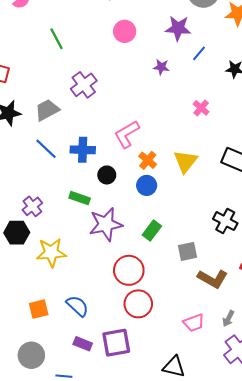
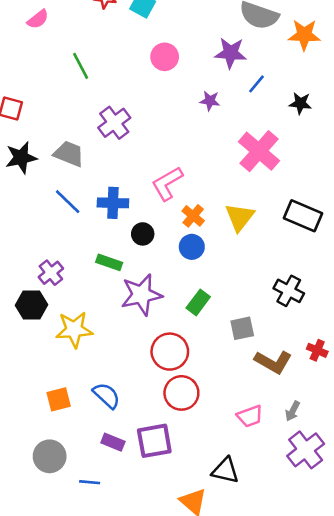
pink cross: (201, 108) -> (259, 151), size x2.0
gray trapezoid: (47, 110) -> (69, 154), turned 50

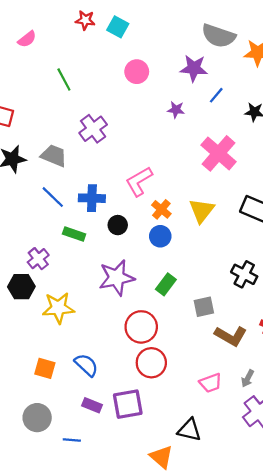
green rectangle: (109, 262) -> (74, 234), moved
orange square: (59, 399) -> (45, 368), turned 30

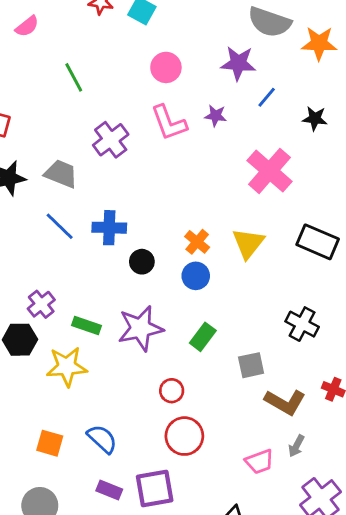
pink L-shape: (139, 181) -> (169, 123), moved, turned -80
green rectangle: (74, 234) -> (87, 325), moved
red circle: (141, 327) -> (172, 391), size x0.6
gray arrow: (248, 378) -> (296, 446), moved

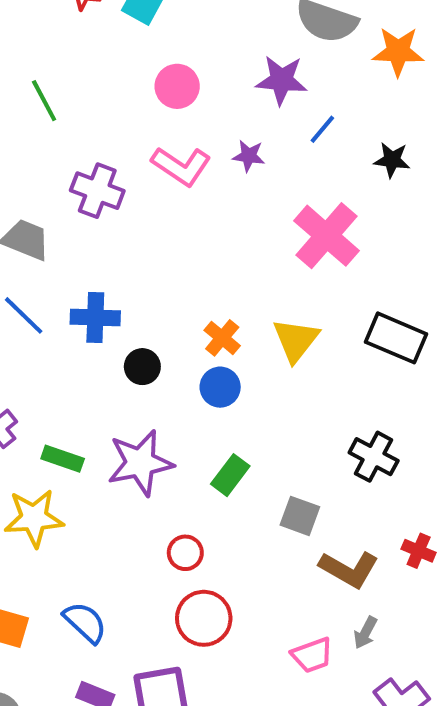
pink L-shape: (169, 123) -> (181, 166), turned -36
purple cross: (111, 140) -> (97, 191), turned -32
gray square: (251, 365) -> (300, 516), turned 32

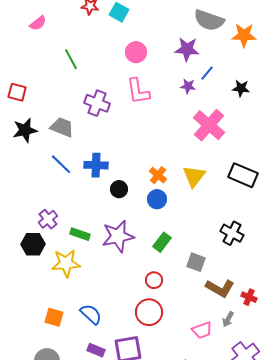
purple star: (249, 156) -> (188, 86), moved
pink L-shape: (181, 166) -> (138, 91), turned 48
red cross: (419, 551) -> (249, 297), moved
red circle: (185, 553) -> (154, 280), moved

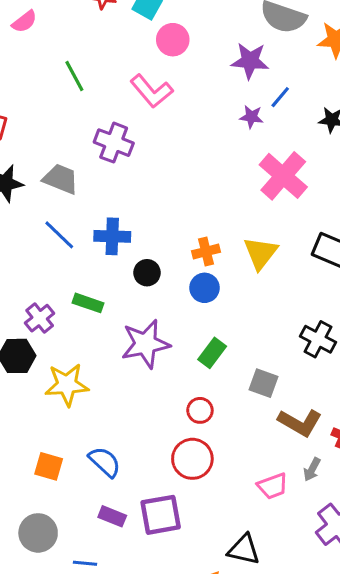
pink circle: (136, 52) -> (173, 40), moved
pink L-shape: (138, 91) -> (152, 91), moved, turned -32
orange cross: (158, 175) -> (206, 252), turned 36
green rectangle: (80, 234) -> (88, 303), moved

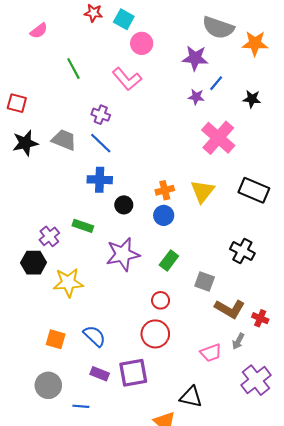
purple cross: (114, 143) -> (101, 115), size x0.7
blue line: (59, 235) -> (101, 143), moved

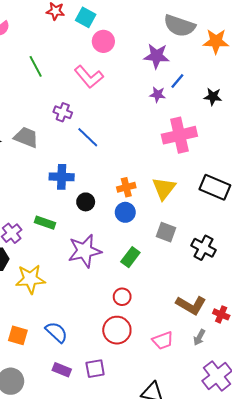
pink cross: (218, 138) -> (179, 135), turned 36
blue line: (101, 143) -> (88, 137), moved
gray square: (205, 281) -> (166, 232), moved
pink trapezoid: (211, 353) -> (163, 341), moved
purple square: (133, 373) -> (95, 369), size x0.7

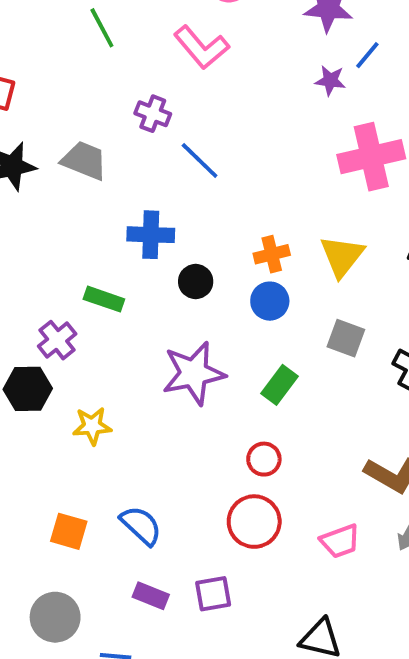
green rectangle: (45, 223) -> (104, 299), moved
yellow star: (30, 279) -> (92, 426), size x0.7

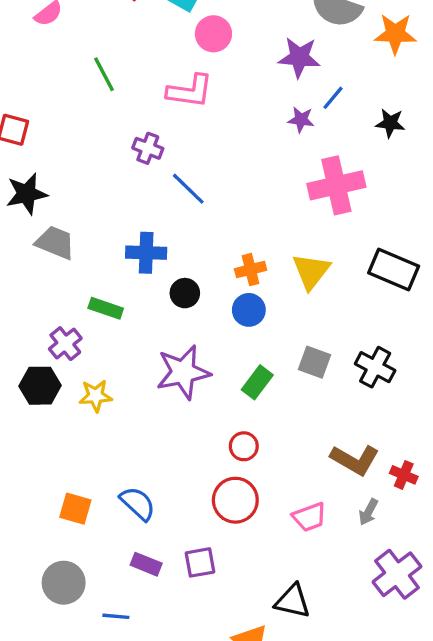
pink L-shape: (201, 47) -> (190, 91), turned -42
gray trapezoid: (84, 161) -> (55, 243), moved
gray square: (346, 338) -> (314, 362), moved
yellow star: (92, 426) -> (96, 396), moved

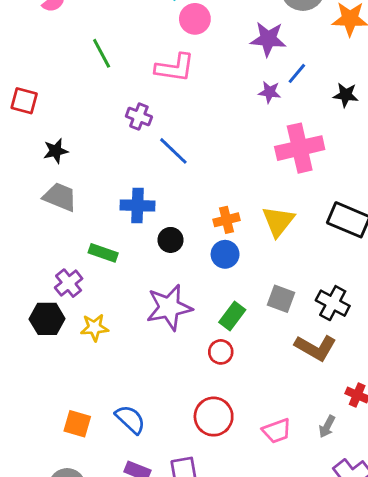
black star: (27, 194) -> (56, 151), moved, size x0.7
red circle: (244, 446) -> (221, 352), moved
brown L-shape: (355, 460) -> (315, 348), moved

